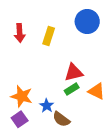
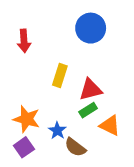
blue circle: (87, 22) -> (91, 28), moved
yellow rectangle: (49, 36) -> (60, 75), moved
orange triangle: (97, 91) -> (110, 125), moved

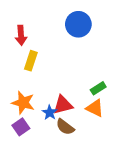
yellow rectangle: (60, 75) -> (31, 61), moved
red triangle: (91, 90) -> (63, 105), moved
green rectangle: (88, 110) -> (98, 88), moved

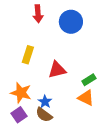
red arrow: (21, 35) -> (38, 14), moved
red triangle: (63, 105) -> (57, 70), moved
brown semicircle: (65, 127) -> (44, 115), moved

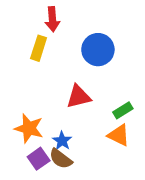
blue circle: (71, 22) -> (98, 50), moved
yellow rectangle: (28, 55) -> (39, 48), moved
purple square: (19, 115) -> (39, 159), moved

